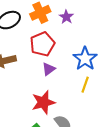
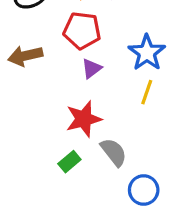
red pentagon: (42, 44) -> (82, 31), turned 30

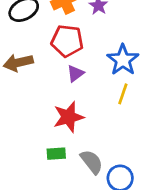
gray semicircle: (114, 152) -> (92, 162), moved
green rectangle: (69, 162) -> (56, 154), turned 36

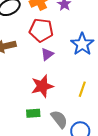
yellow line: (123, 94) -> (82, 89), moved

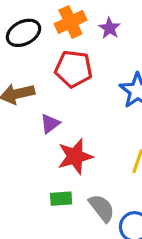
purple triangle: (47, 54) -> (50, 124), moved

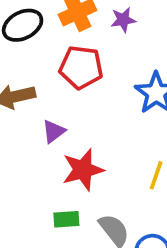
purple star: (110, 28) -> (123, 20), turned 30

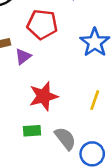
purple triangle: (54, 131) -> (23, 56), moved

